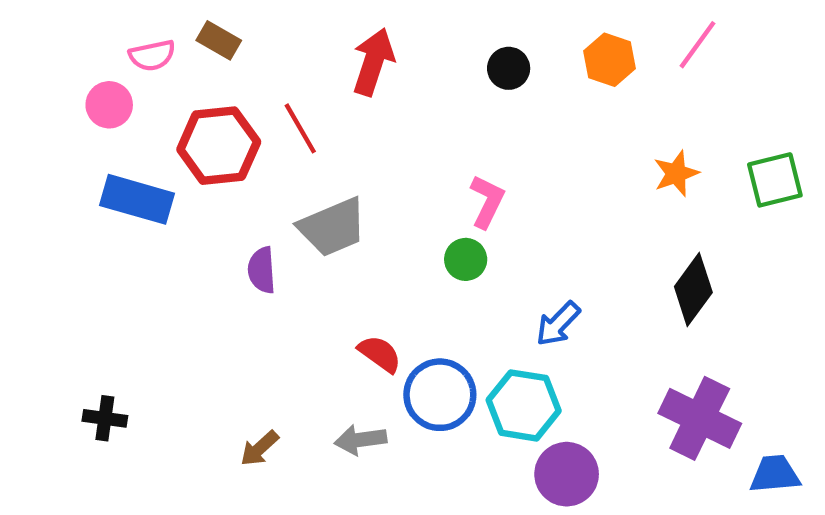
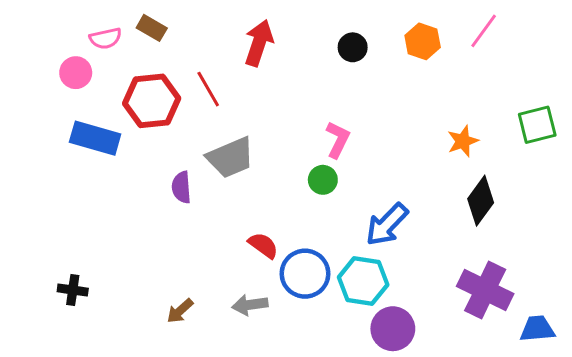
orange star: (676, 174) -> (463, 141), moved
blue arrow: (558, 324) -> (387, 224), size x1.4

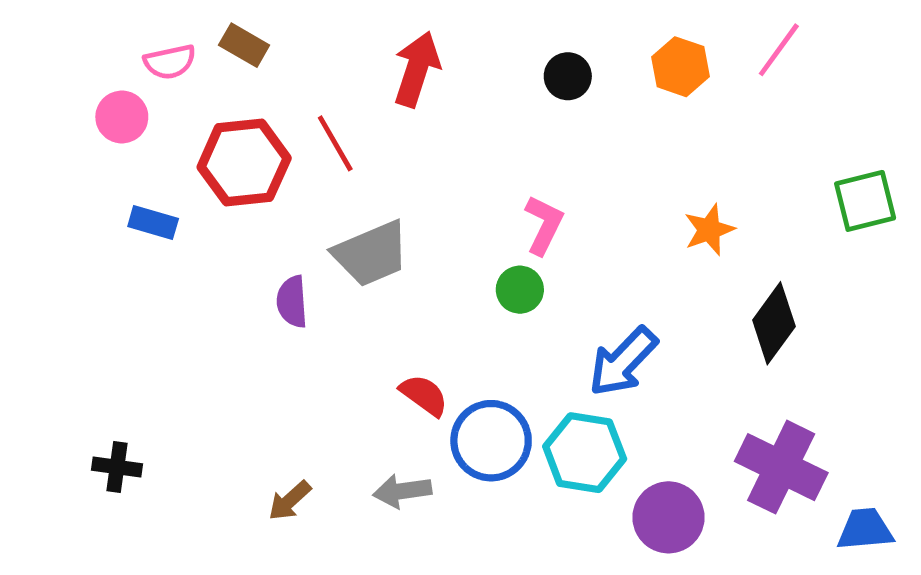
blue rectangle: (95, 138) -> (153, 223), size x0.6
orange star: (463, 141) -> (709, 230), moved
purple circle: (393, 329) -> (668, 517), moved

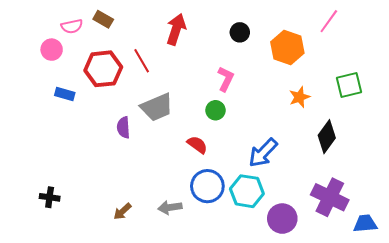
orange hexagon: (680, 67) -> (287, 48), moved, size x1.4
green square: (865, 201) -> (349, 85), moved
pink L-shape: (544, 225) -> (226, 79), moved
green circle: (520, 290) -> (215, 110), moved
red semicircle: (424, 395) -> (197, 145), moved

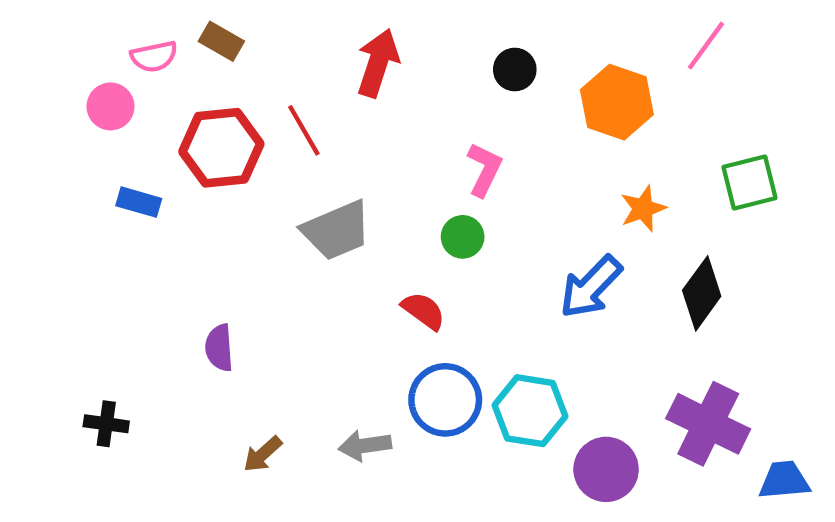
purple semicircle: (123, 127) -> (219, 348), moved
blue arrow: (263, 153) -> (591, 287), moved

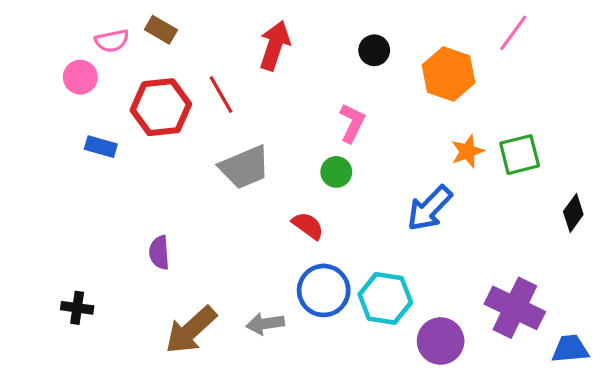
green square: (749, 183) -> (520, 155), moved
black diamond: (702, 293) -> (573, 213), moved, size x0.7
brown arrow: (263, 454) -> (191, 330), size x1.8

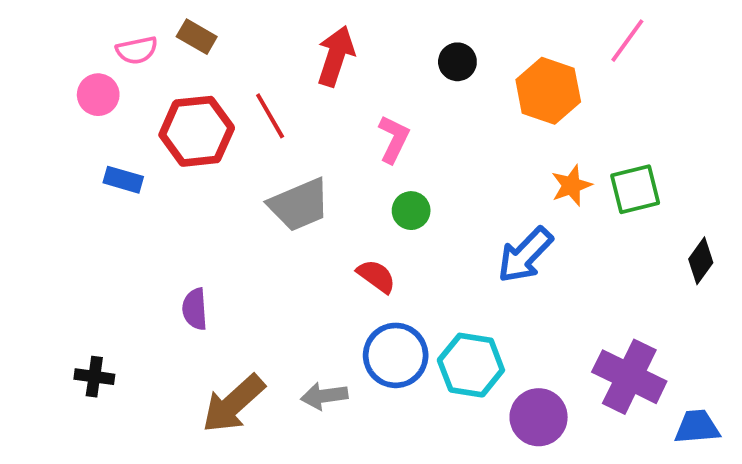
pink L-shape: (352, 123) -> (394, 139), moved

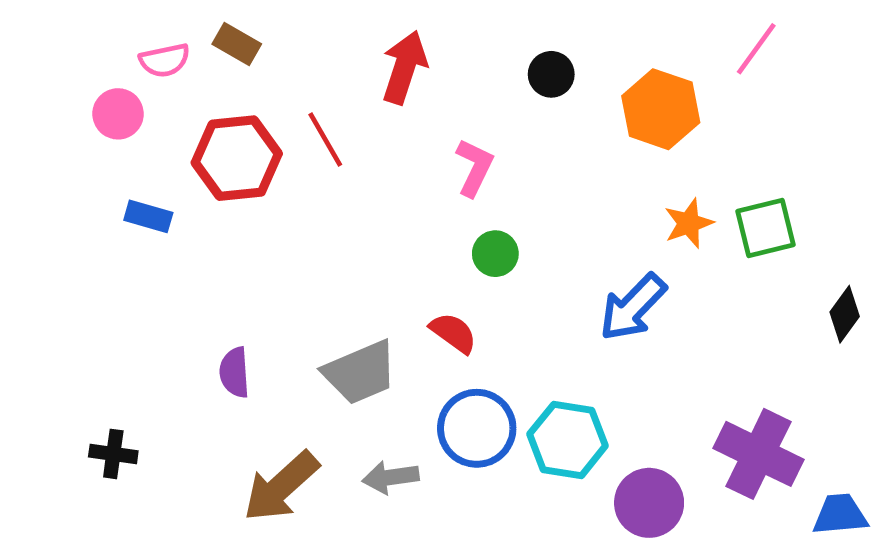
gray trapezoid: (299, 205) -> (360, 372), moved

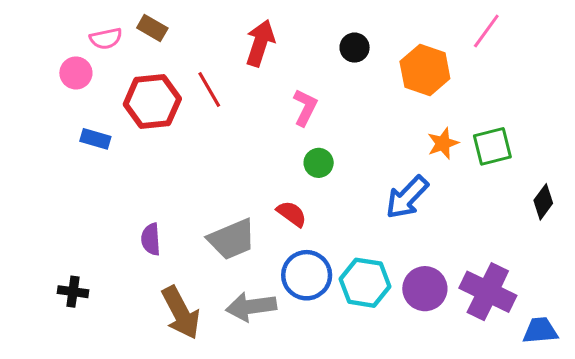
gray arrow: (391, 477) -> (251, 307), size x1.4
brown arrow: (281, 487) -> (181, 313), turned -76
purple circle: (649, 503) -> (425, 289), moved

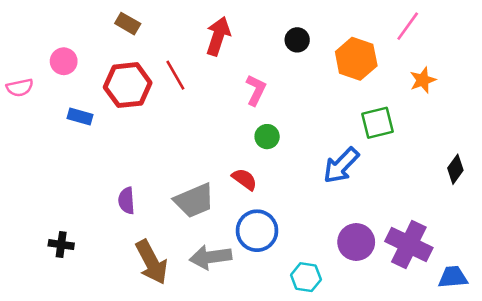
pink semicircle: (106, 39) -> (20, 88), moved
orange star: (443, 143) -> (423, 80), moved
green square: (492, 146) -> (378, 123), moved
cyan hexagon: (365, 283) -> (306, 277), moved, size x0.7

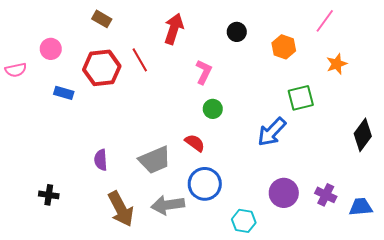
orange hexagon: (356, 59) -> (284, 47), size x0.7
black diamond: (455, 169) -> (363, 135), size x1.4
purple cross: (409, 245) -> (326, 195), size x0.6
blue trapezoid: (453, 277) -> (361, 207), moved

